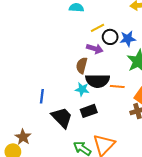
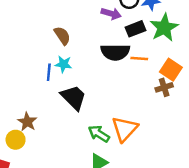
brown semicircle: (82, 65) -> (62, 36), moved, turned 133
cyan star: (82, 89) -> (63, 64), moved
black rectangle: (89, 111) -> (135, 29), moved

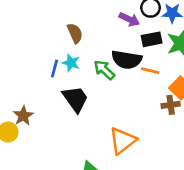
green arrow: (99, 134) -> (104, 70), moved

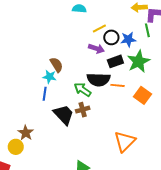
cyan star: (71, 63) -> (50, 77), moved
brown cross: (171, 105) -> (83, 110), moved
orange triangle: (123, 141) -> (125, 141), moved

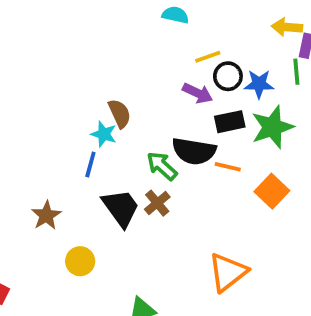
brown cross: (83, 110) -> (157, 203), turned -32
brown star: (26, 133) -> (46, 215), moved
yellow circle: (16, 147) -> (80, 261), moved

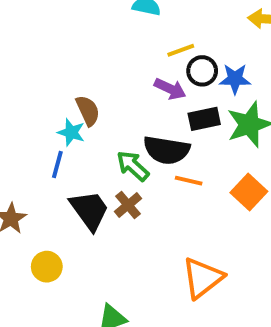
orange line: (228, 167) -> (189, 181), moved

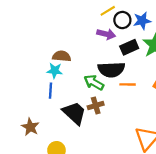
brown semicircle: (88, 111) -> (62, 56), turned -48
brown cross: (128, 205) -> (96, 105), turned 35

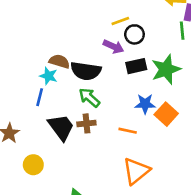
blue star: (142, 21) -> (145, 104), moved
black semicircle: (111, 70) -> (86, 71), moved
orange line: (128, 84) -> (128, 131), moved

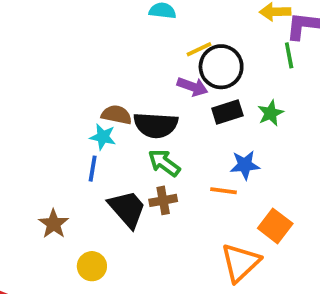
black circle: (134, 34) -> (221, 67), size x1.5
green star: (166, 69) -> (271, 113), size x0.6
orange square: (166, 114) -> (275, 226), moved
orange line: (128, 131) -> (223, 191), moved

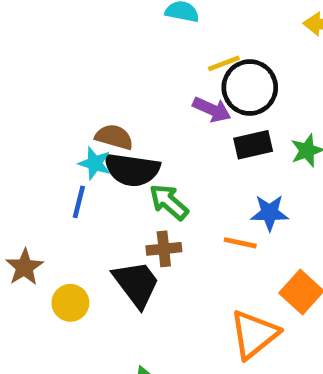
black semicircle: (156, 125) -> (132, 170), moved
black trapezoid: (127, 209) -> (136, 284), moved
yellow circle: (92, 266) -> (70, 303), moved

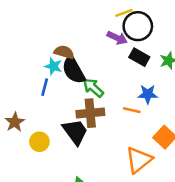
black rectangle: (253, 145) -> (139, 57), turned 42
black semicircle: (132, 170) -> (74, 70), turned 52
brown cross: (164, 249) -> (90, 113), size x1.5

